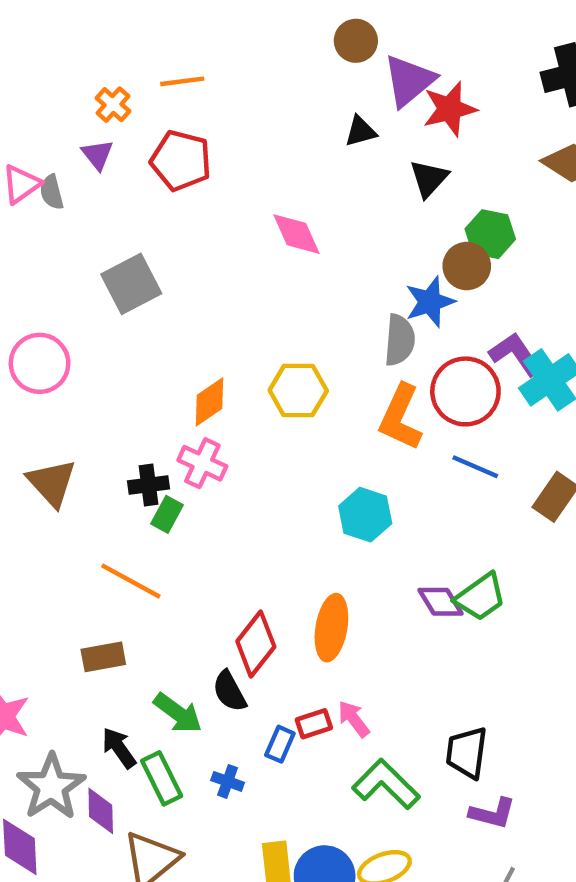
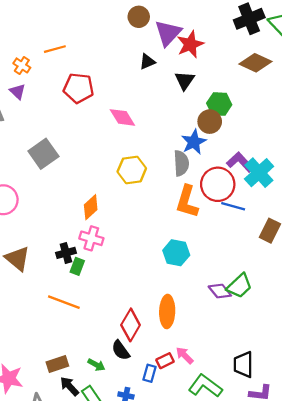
red pentagon: (181, 161) -> (79, 88), moved
yellow hexagon: (298, 390) -> (132, 170), moved
blue line: (475, 467) -> (233, 206), moved
brown rectangle: (103, 657) -> (57, 364), moved
green arrow: (178, 713) -> (96, 365), size x0.7

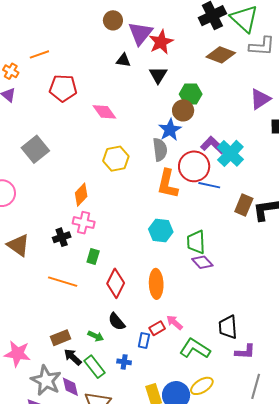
black triangle: (147, 62) -> (123, 60), turned 35
green rectangle: (77, 266) -> (93, 257), moved
green trapezoid: (239, 286) -> (196, 242), moved, turned 135
red diamond: (131, 325) -> (116, 283), moved

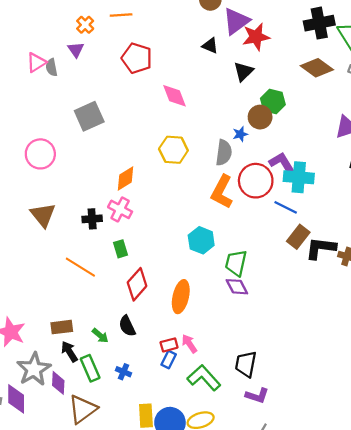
blue star: (170, 130) -> (240, 134), size x0.6
cyan cross: (230, 153) -> (299, 177), turned 36
blue line: (209, 185) -> (286, 207), moved
green rectangle: (93, 257) -> (120, 249), turned -49
blue rectangle: (144, 341) -> (169, 359), moved

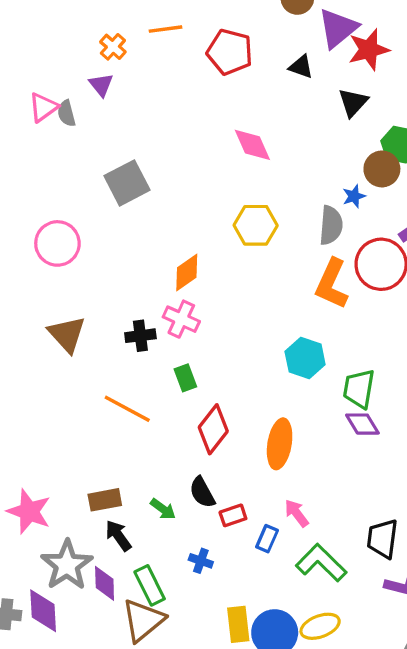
red pentagon: (137, 58) -> (230, 52), moved
red rectangle: (169, 345) -> (233, 515), moved
green rectangle: (90, 368) -> (150, 585), moved

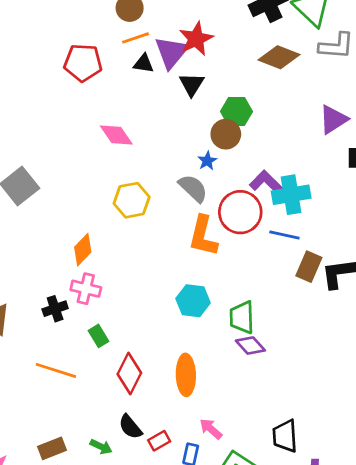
purple triangle: (338, 28) -> (171, 52), moved
orange line: (166, 29) -> (135, 38), moved
gray semicircle: (331, 225) -> (193, 188), turned -40

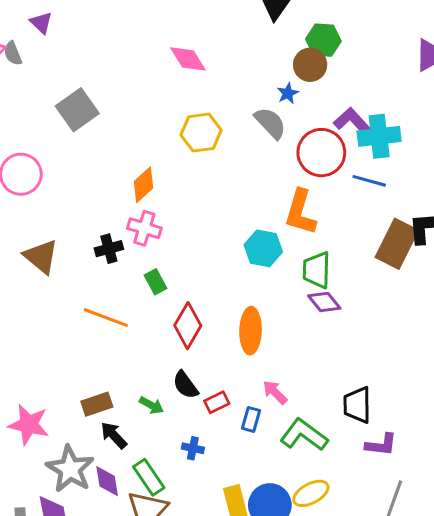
orange L-shape: (203, 236) -> (300, 212), moved
brown rectangle: (309, 267) -> (397, 244), moved, size x1.4

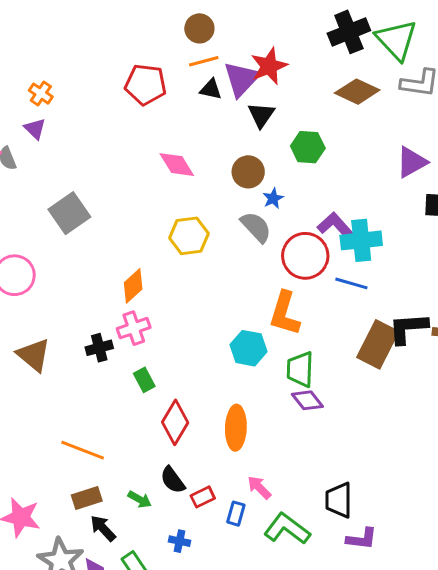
brown circle: (310, 65) -> (248, 172), moved
pink cross: (144, 228) -> (134, 328), turned -36
orange line: (106, 318) -> (83, 450), moved

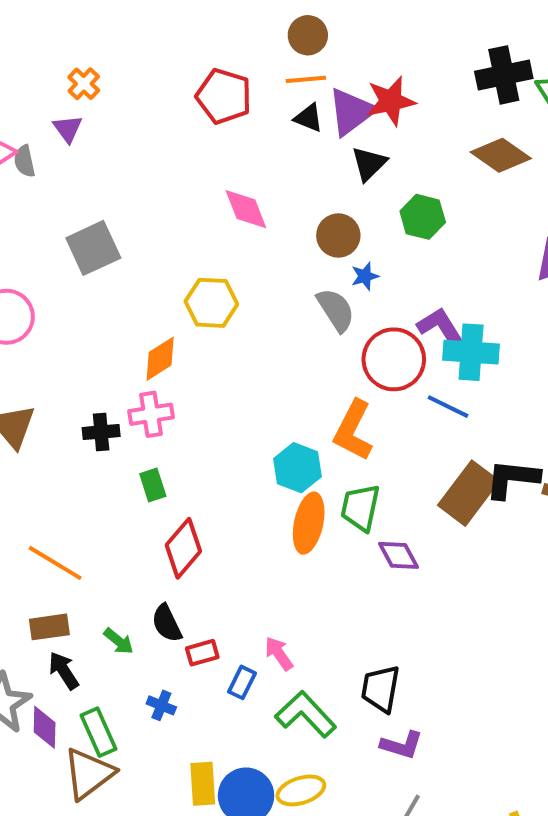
yellow hexagon: (189, 236) -> (211, 303), moved
purple diamond: (307, 400) -> (398, 555), moved
orange ellipse: (236, 428) -> (309, 523), moved

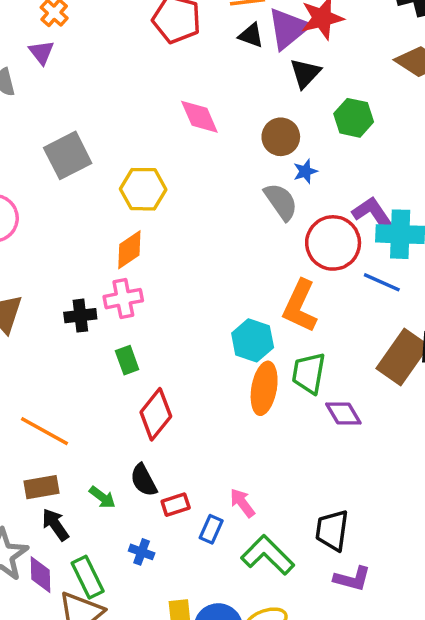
yellow hexagon: (211, 303) -> (143, 189), moved

